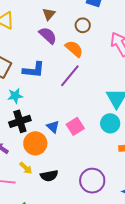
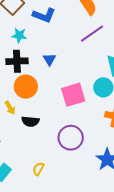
purple line: (70, 76) -> (92, 34), moved
pink square: (75, 126) -> (73, 95), moved, size x1.4
blue triangle: (53, 127) -> (49, 59), moved

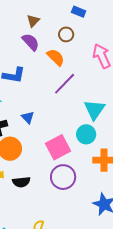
purple circle: (71, 138) -> (63, 177), moved

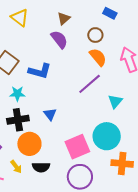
orange semicircle: (56, 57) -> (98, 57), moved
cyan triangle: (94, 110) -> (115, 101), moved, size x0.7
cyan circle: (86, 134) -> (107, 136), size x1.4
black semicircle: (21, 182) -> (41, 167), moved

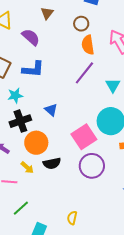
purple semicircle: (59, 39) -> (31, 37), moved
orange semicircle: (98, 57) -> (88, 45), turned -138

